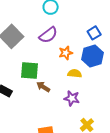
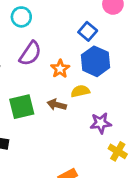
brown arrow: (43, 87) -> (57, 105), moved
purple star: (72, 98) -> (101, 123), moved

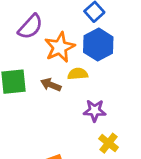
orange star: (60, 69) -> (60, 47), size x1.5

